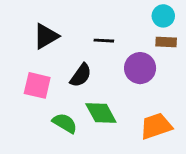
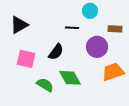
cyan circle: (163, 16) -> (90, 11), moved
black triangle: (46, 36) -> (19, 25), moved
orange trapezoid: (156, 126) -> (113, 72), moved

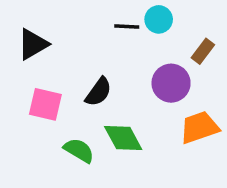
black line: (72, 28) -> (127, 26), moved
brown rectangle: (115, 29) -> (203, 51), turned -56

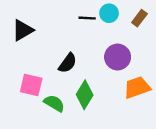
brown rectangle: (203, 51) -> (139, 18), moved
pink square: (45, 104) -> (31, 85), moved
green diamond: (123, 138) -> (85, 95), turned 60

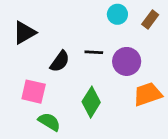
black line: (87, 18) -> (94, 52), moved
black semicircle: (68, 63) -> (60, 61), moved
green semicircle: (54, 103) -> (49, 122), moved

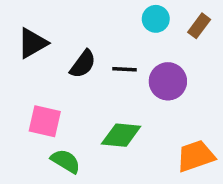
black semicircle: (60, 61) -> (83, 64), moved
orange trapezoid: (148, 94) -> (196, 156), moved
green diamond: (91, 102) -> (121, 135), turned 64

